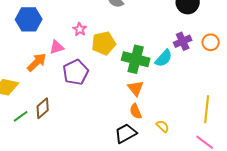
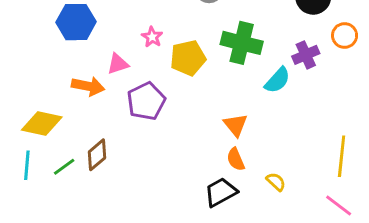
orange circle: (211, 42) -> (345, 35), moved
green cross: (136, 59) -> (242, 43), moved
orange arrow: (37, 62) -> (88, 86), turned 55

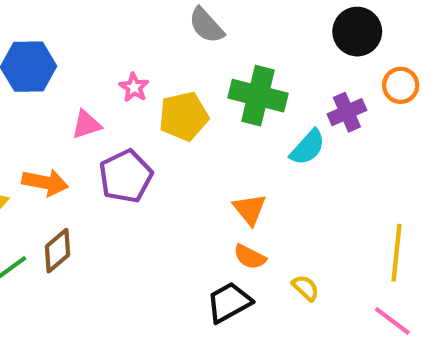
orange arrow: (88, 86) -> (45, 182), moved
orange semicircle: (236, 159) -> (250, 257), turned -40

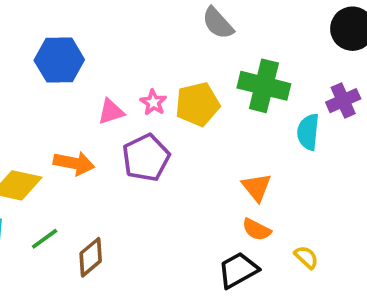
pink star: (134, 87) -> (153, 102), moved
cyan semicircle: (308, 147) -> (308, 132), turned 144
brown diamond: (57, 251) -> (91, 257), moved

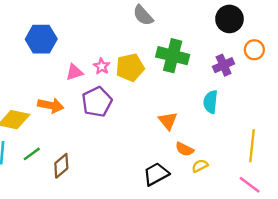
cyan semicircle: (308, 132) -> (211, 102), moved
orange semicircle: (257, 230) -> (184, 149), moved
yellow semicircle: (306, 257) -> (200, 166), turned -70

